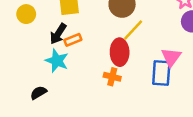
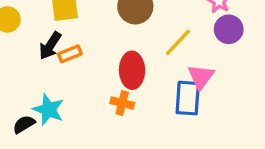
yellow line: (133, 30) -> (178, 42), moved
cyan star: (57, 61) -> (48, 110), moved

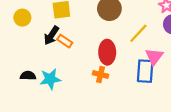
orange rectangle: (70, 54) -> (65, 41), turned 56
cyan star: (48, 110) -> (50, 79), turned -30
black semicircle: (24, 124) -> (28, 76), moved, turned 32

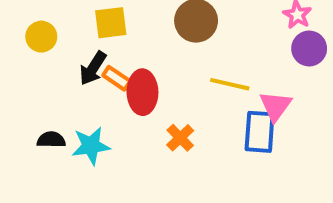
yellow line: (138, 33) -> (230, 84), moved, turned 60
red ellipse: (107, 52) -> (142, 92), moved
orange cross: (100, 75) -> (180, 138), turned 32

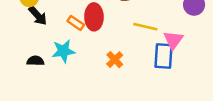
black arrow: (93, 68) -> (38, 16), moved, turned -75
red ellipse: (142, 92) -> (94, 17), moved
cyan star: (91, 146) -> (63, 51), moved

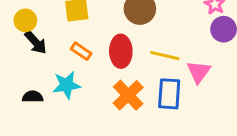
red ellipse: (94, 17) -> (121, 51), moved
blue rectangle: (164, 56) -> (169, 94), moved
orange cross: (115, 60) -> (128, 95), size x1.5

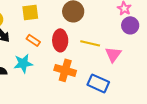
blue rectangle: (169, 94) -> (98, 83), moved, turned -70
orange cross: (128, 95) -> (65, 70), turned -30

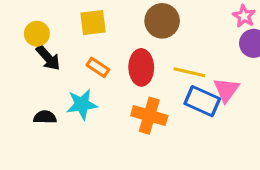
blue rectangle: (98, 83) -> (202, 101), moved

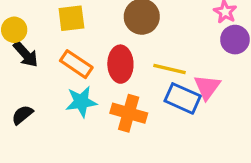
orange rectangle: (98, 67) -> (76, 64), size x1.4
cyan star: (82, 104) -> (81, 102), moved
black semicircle: (45, 117) -> (22, 115), turned -40

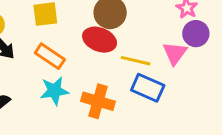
red ellipse: (120, 64) -> (100, 40), moved, turned -68
pink triangle: (207, 87) -> (175, 53), moved

